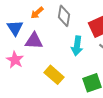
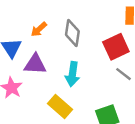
cyan arrow: (77, 46) -> (72, 74), moved

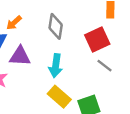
orange arrow: (39, 29) -> (14, 23), moved
yellow rectangle: (60, 106) -> (59, 97), moved

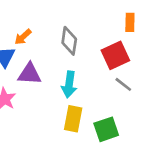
yellow rectangle: (59, 97) -> (73, 119), turned 60

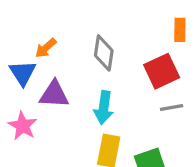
gray line: (123, 84) -> (172, 108), turned -48

